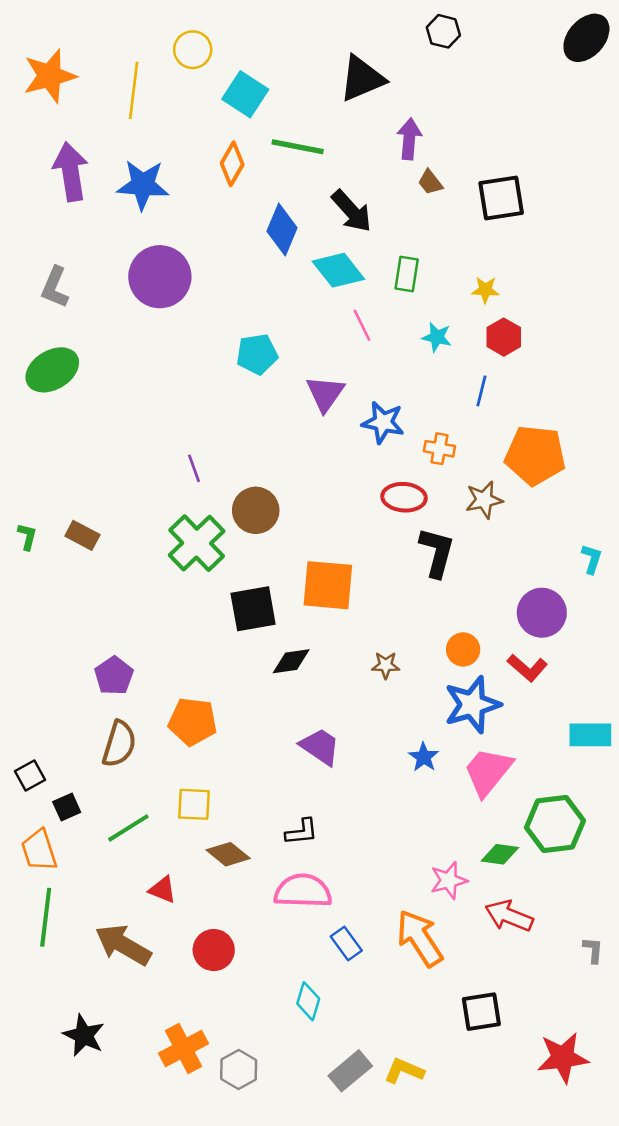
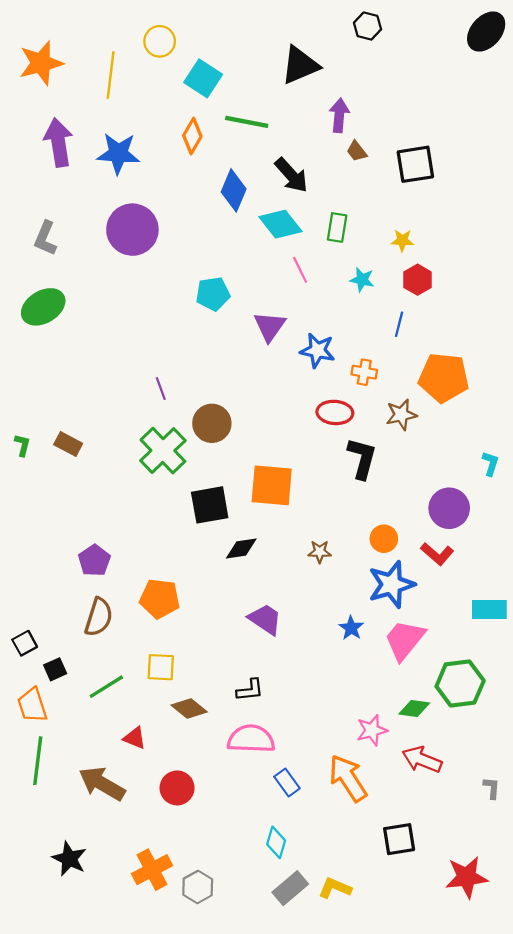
cyan diamond: (308, 1001) -> (276, 842), moved

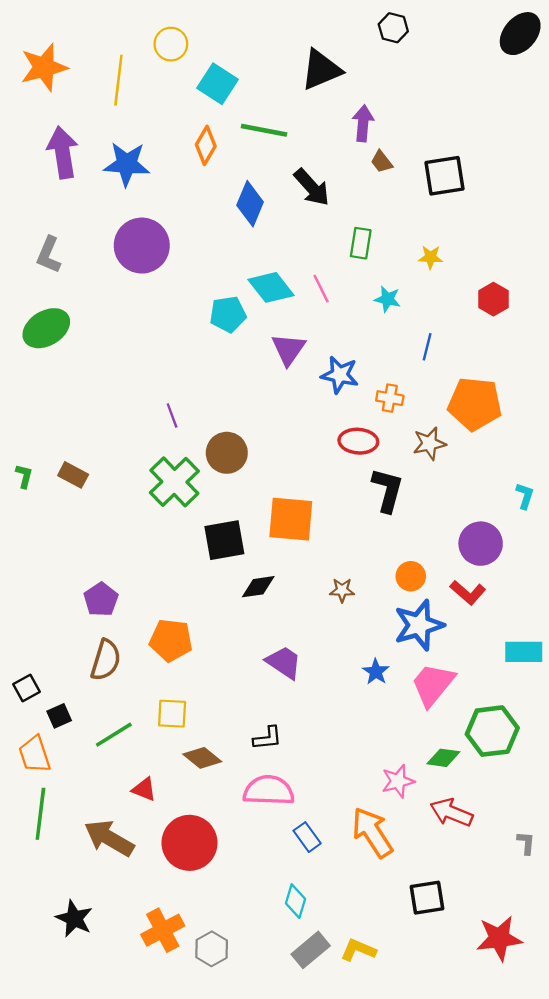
cyan diamond: (280, 224) -> (271, 287), moved
red hexagon: (418, 280) -> (493, 299), moved
red circle: (177, 788) -> (189, 843), size x1.5

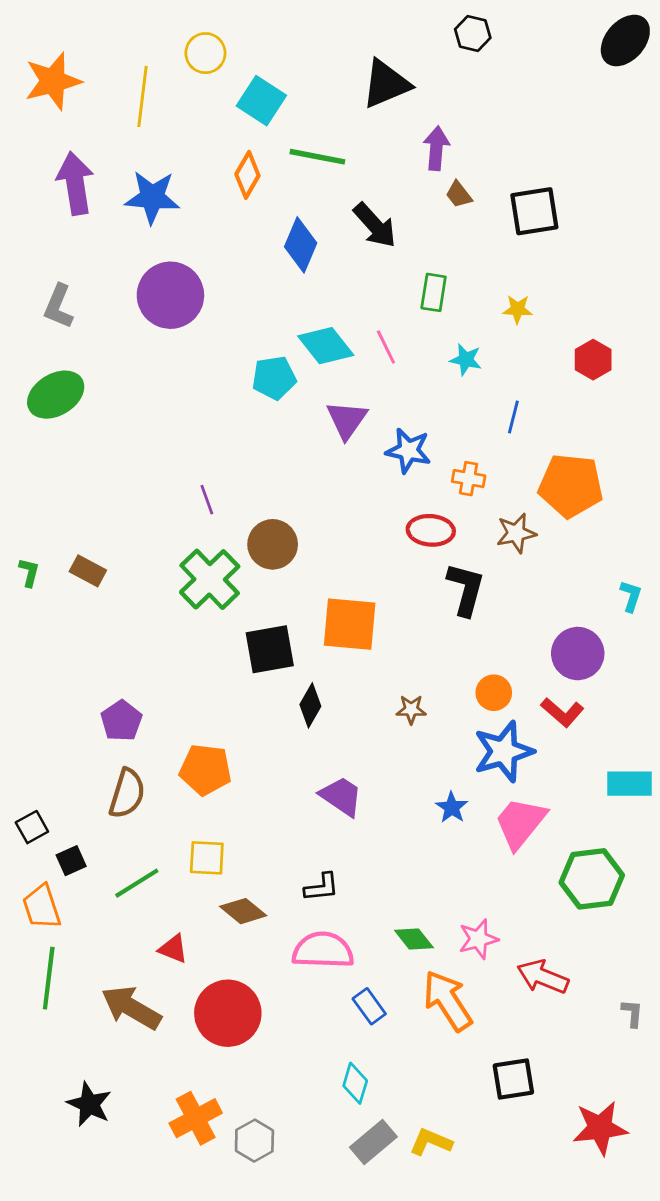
black diamond: (258, 587) -> (310, 705), turned -52
green diamond: (443, 758) -> (414, 939), moved, turned 44

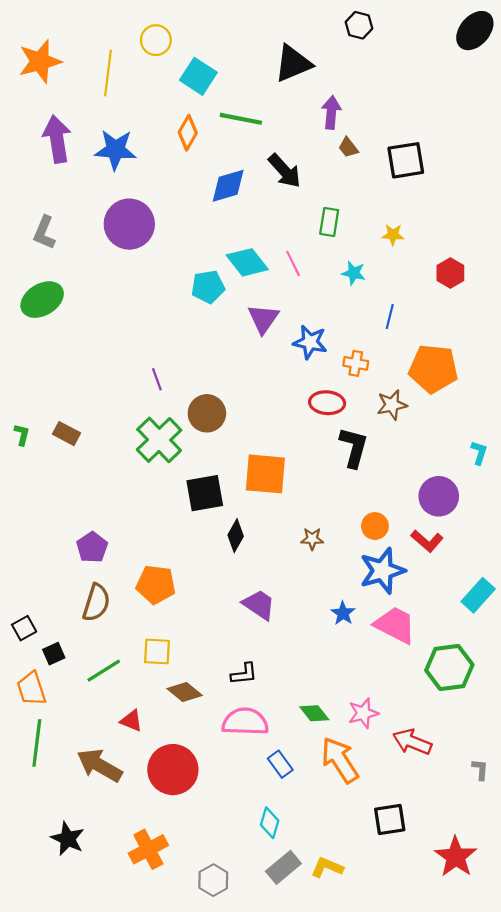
blue diamond: (301, 245) -> (228, 186), turned 51
cyan rectangle: (630, 784) -> (478, 595), turned -48
pink trapezoid: (520, 823) -> (395, 625), turned 78
red star: (600, 1128) -> (456, 857), turned -30
gray hexagon: (254, 1141) -> (213, 880), moved

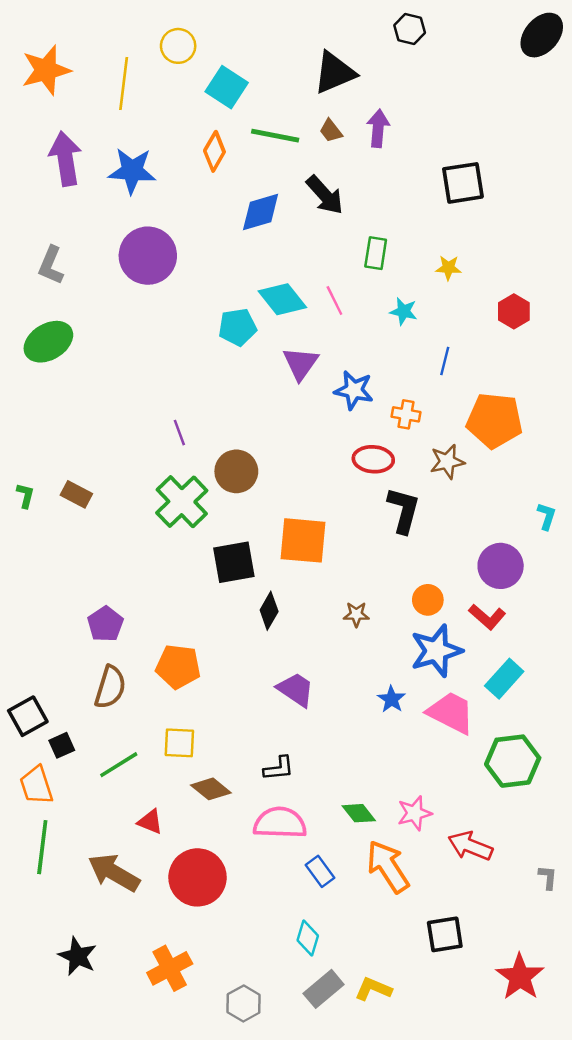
brown trapezoid: (348, 148) -> (331, 131), moved
cyan rectangle: (478, 595) -> (504, 679), moved
black square: (24, 628) -> (28, 716), size x1.4

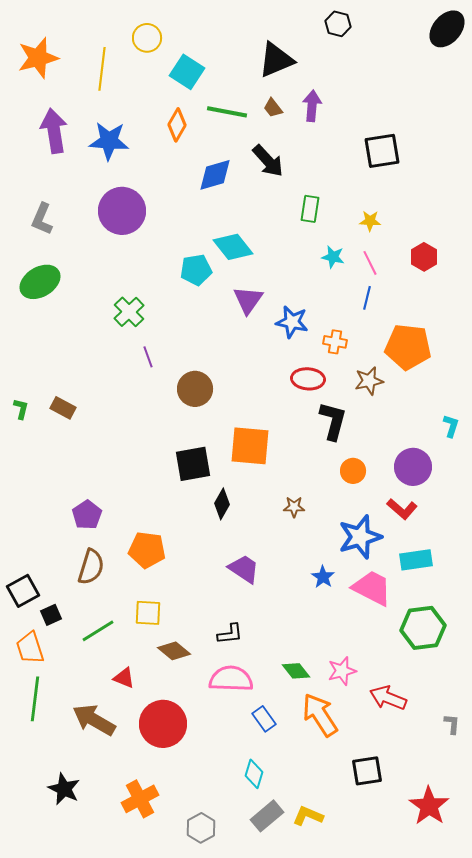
pink line: (334, 300) -> (370, 263), moved
green cross: (182, 502) -> (129, 312), moved, size x0.7
orange circle: (428, 600) -> (353, 471), moved
cyan rectangle: (504, 679) -> (416, 560), turned 40

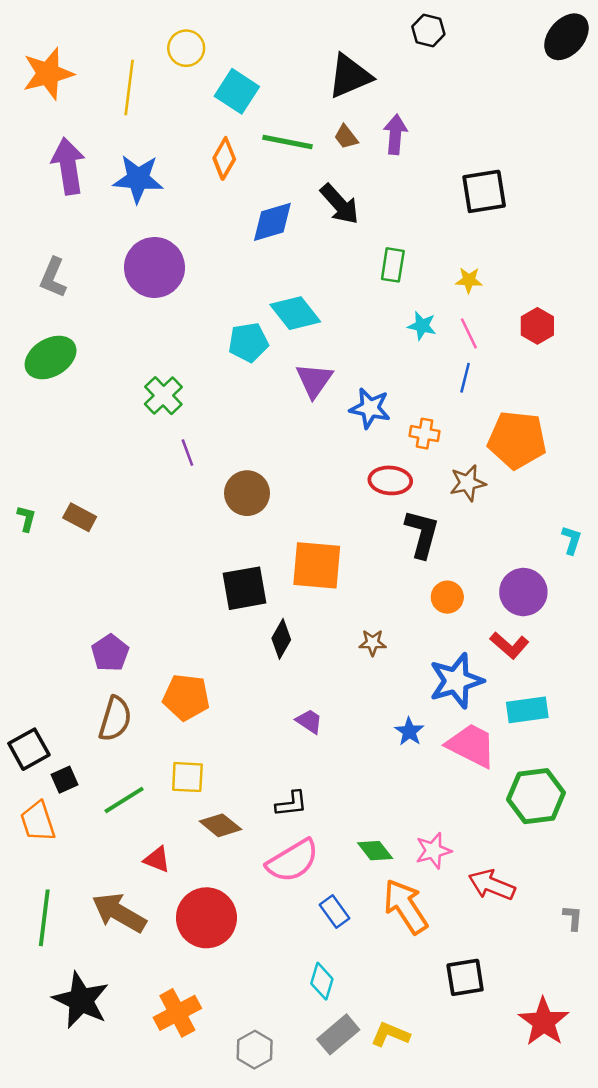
purple trapezoid: (244, 569) -> (309, 721), size x0.7
pink semicircle: (231, 679) -> (293, 861), turned 147
green line: (35, 699) -> (44, 918), moved
black star: (64, 789) -> (81, 1000), size x1.4

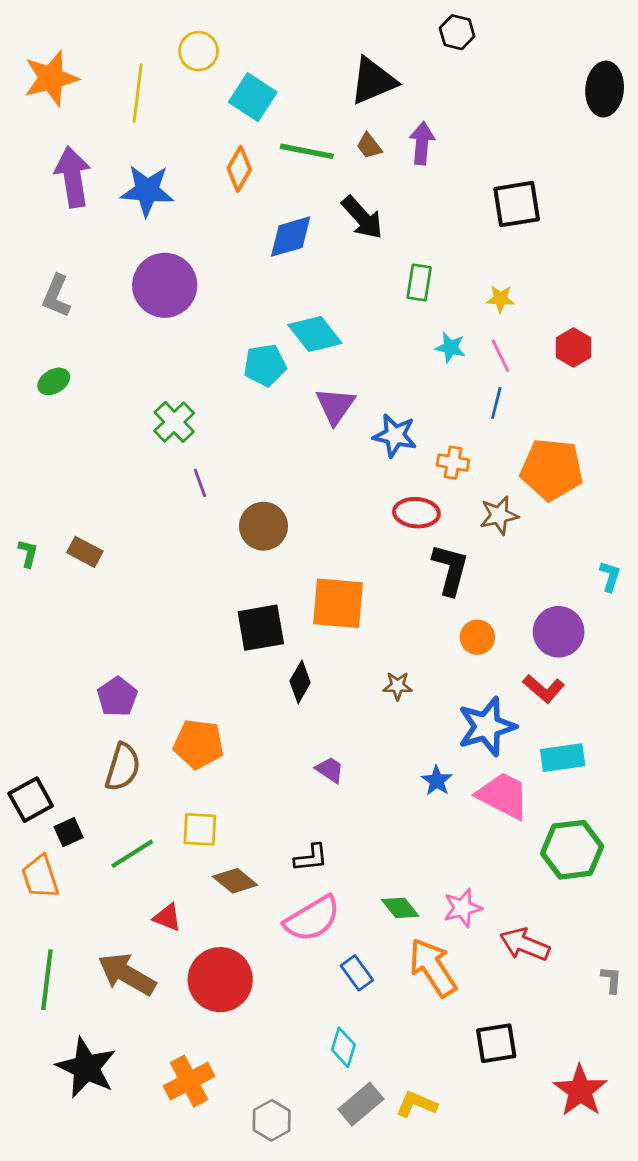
black ellipse: (566, 37) -> (605, 89), moved, turned -36
green ellipse: (51, 357) -> (54, 381), size x0.6

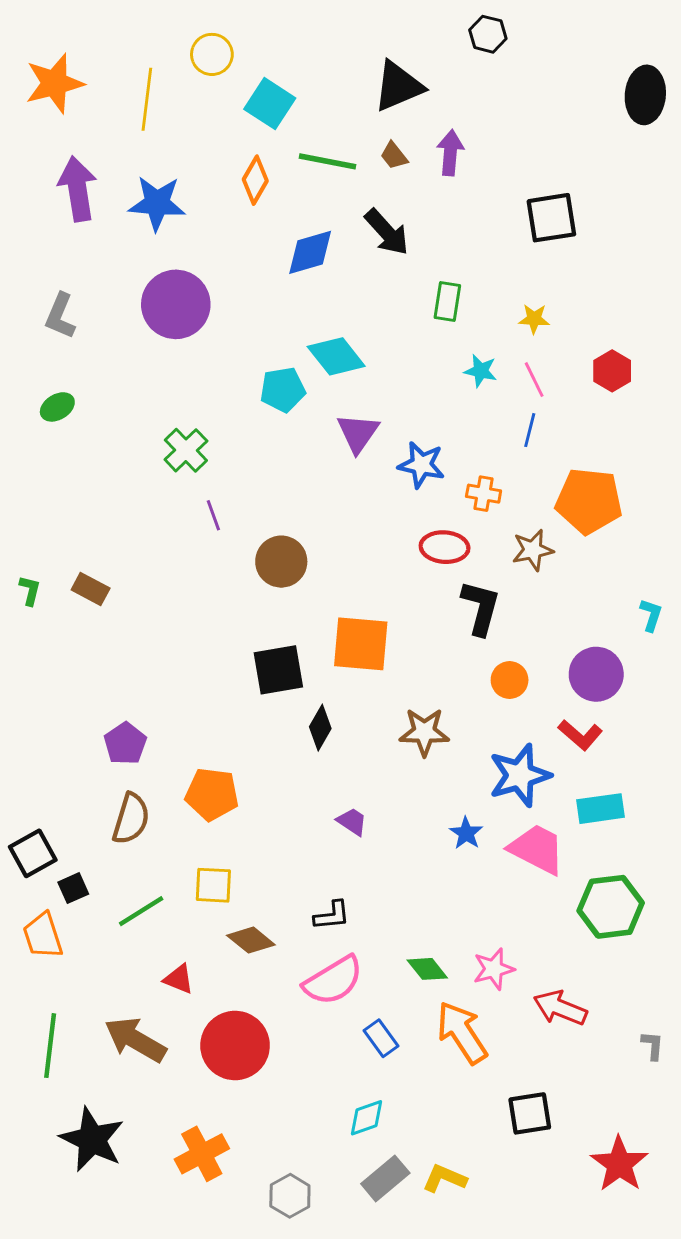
brown star: (398, 686) -> (424, 732), size x1.6
cyan diamond: (343, 1047) -> (367, 1118), turned 54

